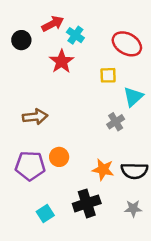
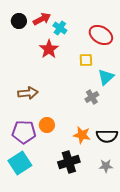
black circle: (21, 40) -> (19, 21), moved
cyan square: (45, 213) -> (20, 163), moved, size x1.6

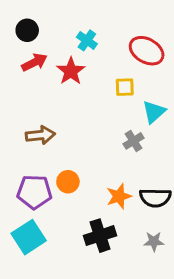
red arrow: (42, 19) -> (34, 62), moved
orange star: (82, 135) -> (119, 196), turned -30

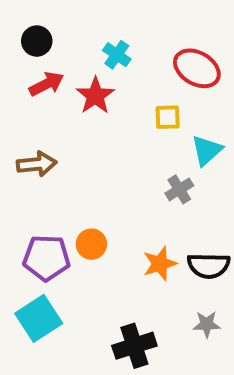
brown arrow: (40, 135) -> (37, 164), moved
black cross: (100, 236) -> (134, 346), moved

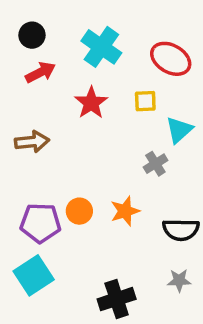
cyan cross: (117, 55) -> (101, 47), size x1.6
red star: (95, 96) -> (91, 103), moved
orange star: (160, 264) -> (125, 211), moved

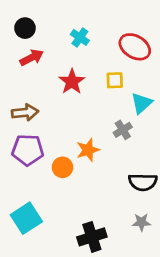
cyan cross: (101, 47) -> (80, 37), size x0.6
orange star: (125, 211) -> (88, 150), moved
purple pentagon: (40, 223) -> (28, 150), moved

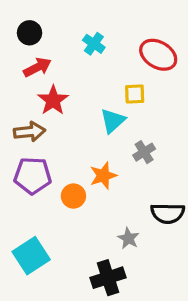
red star: (72, 82) -> (53, 100), moved
cyan triangle: (141, 103) -> (113, 121), moved
gray star: (141, 222) -> (128, 238), moved, turned 30

